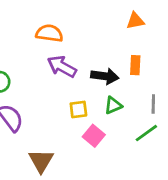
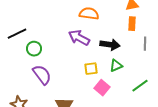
orange semicircle: (49, 33) -> (89, 14), moved
orange rectangle: (135, 65) -> (132, 24), moved
gray line: (153, 104) -> (145, 44), moved

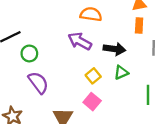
yellow square: (91, 69) -> (93, 76), turned -32
green line: (140, 86) -> (148, 95), turned -54
pink square: (102, 88) -> (92, 102), moved

